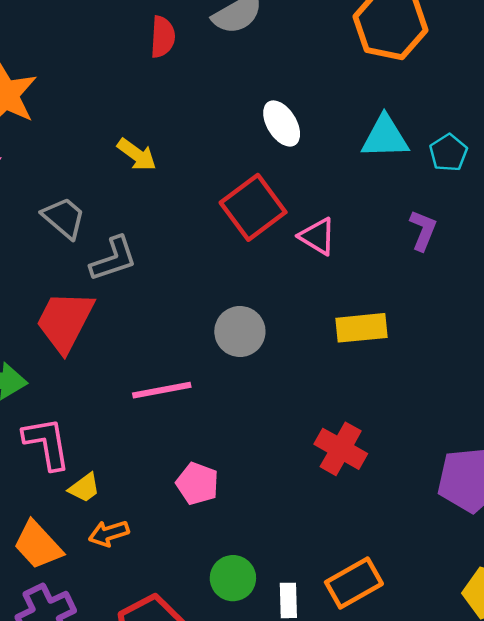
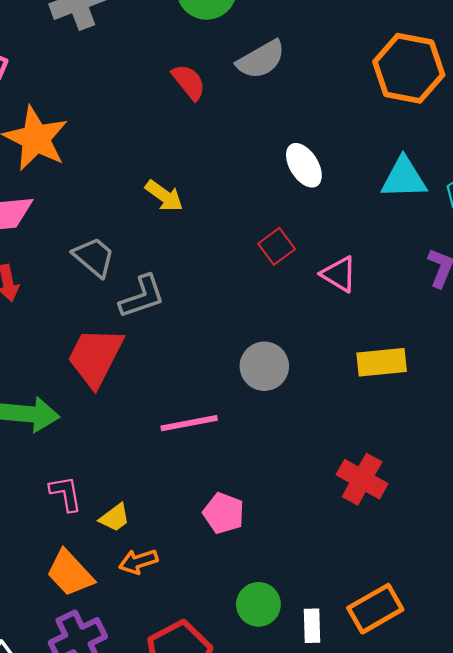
red semicircle: (163, 37) -> (189, 82), turned -42
red square: (253, 207) -> (277, 246), size x0.6
pink L-shape: (47, 443) -> (66, 494), moved, size x0.7

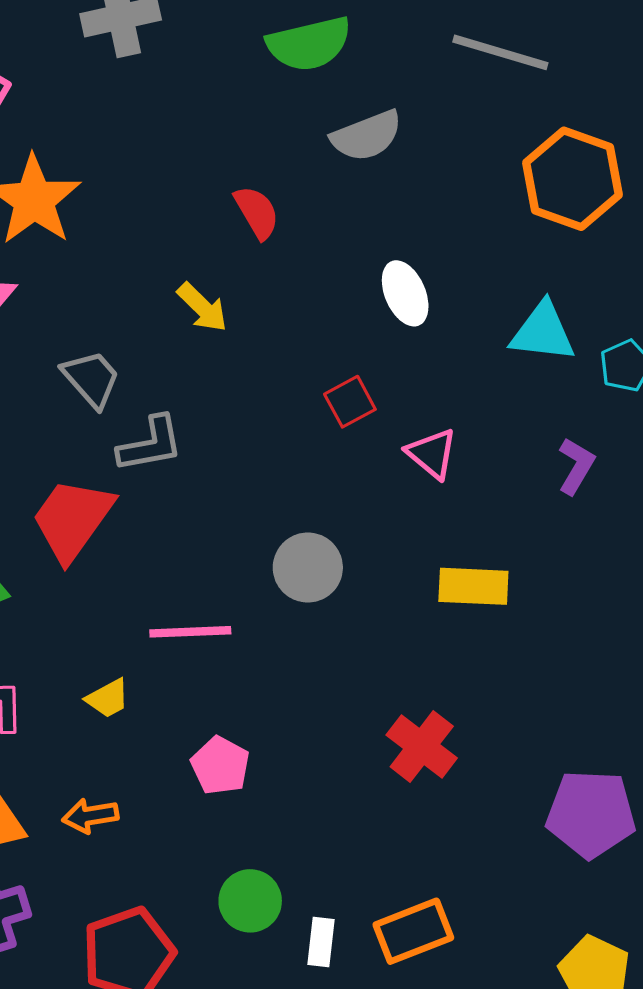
red semicircle: (189, 82) -> (257, 212), moved
yellow trapezoid: (115, 518) -> (108, 698), moved

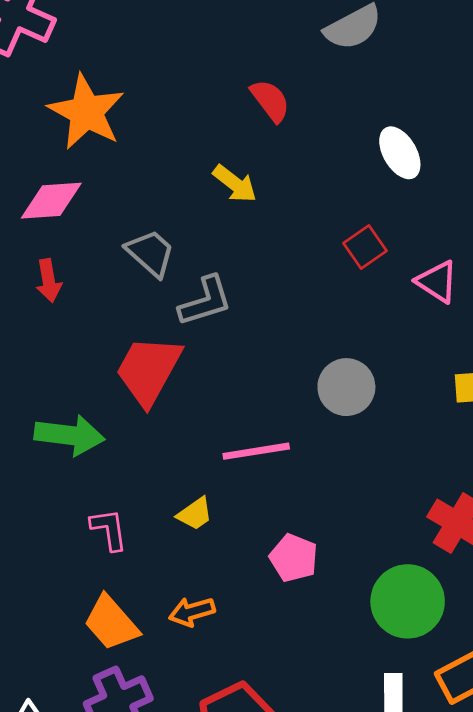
green circle: (250, 901) -> (408, 601), moved, size x1.4

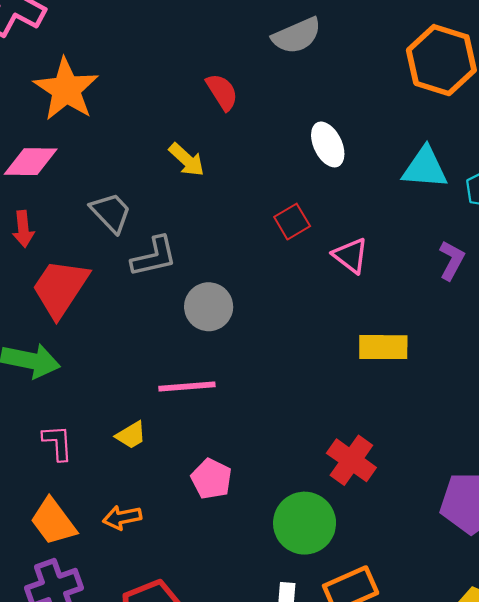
red trapezoid: (149, 370) -> (60, 288), moved
gray circle: (346, 387) -> (209, 307), moved

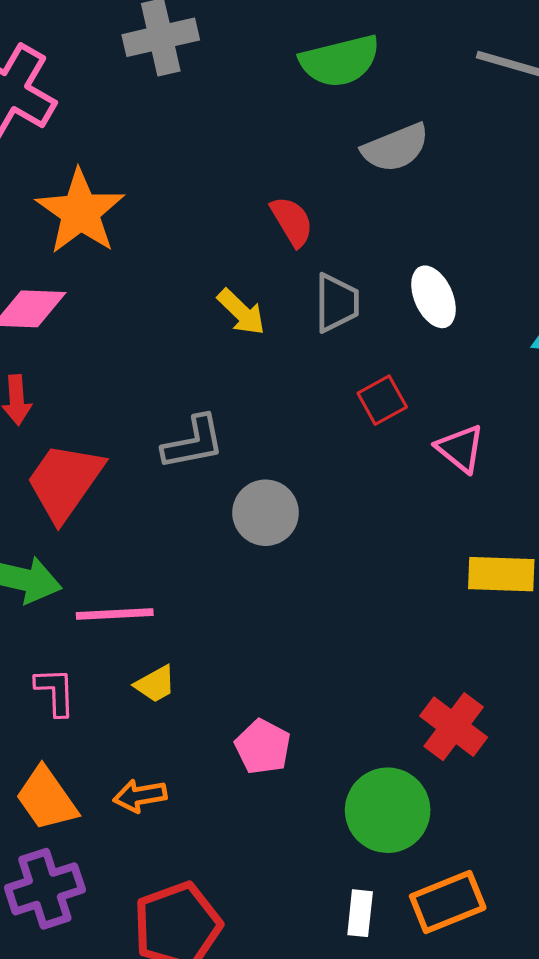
gray trapezoid: (111, 212) -> (337, 303), moved, turned 42
pink line: (187, 386) -> (115, 614), moved

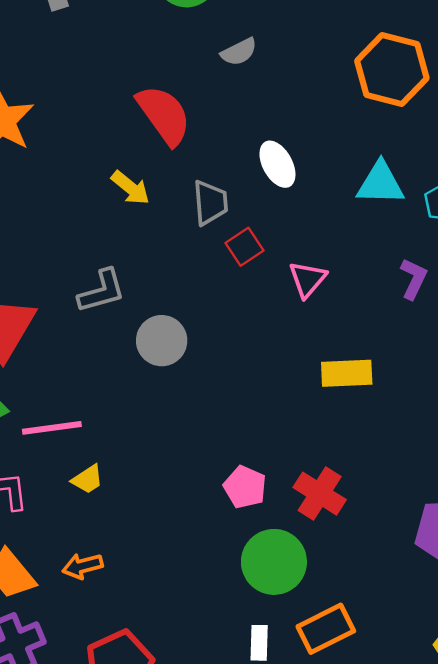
gray semicircle: (395, 148) -> (239, 52), size x0.7
red semicircle: (292, 221) -> (164, 115), size x1.6
gray trapezoid: (337, 303) -> (210, 203), moved
pink triangle: (460, 449) -> (308, 279), turned 36
pink pentagon: (263, 747) -> (245, 487), moved

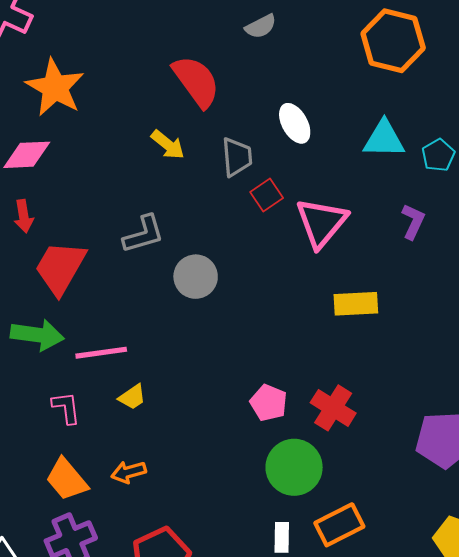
pink triangle: (308, 279) -> (321, 223), size x1.6

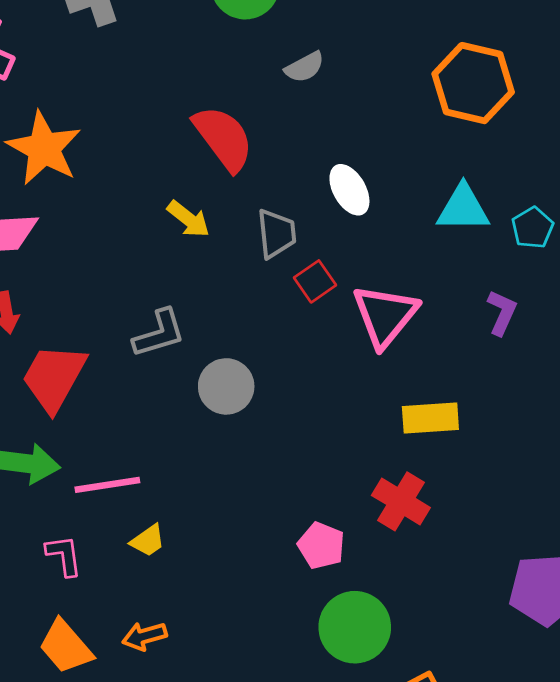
red cross: (333, 408) -> (401, 501), moved

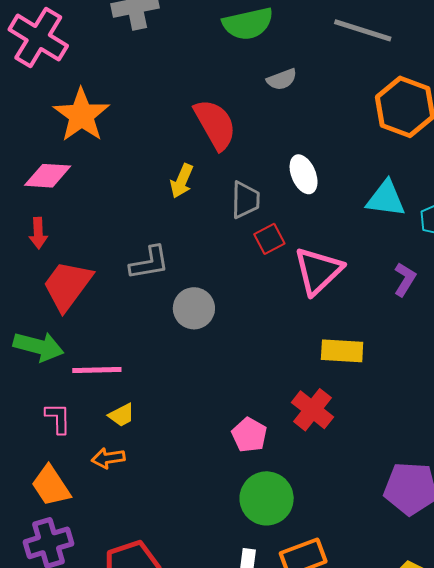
yellow arrow: (188, 219) -> (182, 181), turned 68
orange arrow: (144, 636) -> (108, 458), moved

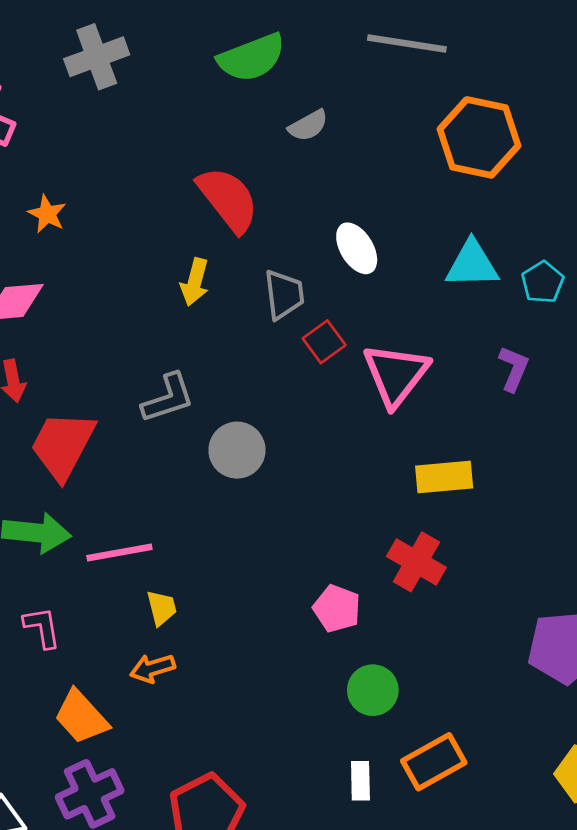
orange star: (81, 115) -> (47, 214), size x0.5
yellow trapezoid: (122, 415) -> (162, 608), turned -68
pink L-shape: (58, 418) -> (42, 627), moved
green circle: (267, 498) -> (373, 690), size x0.7

